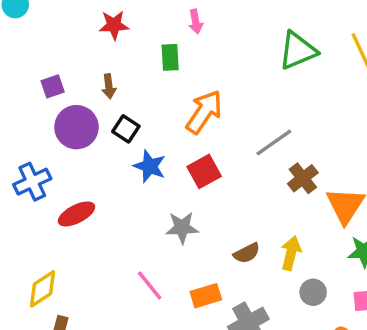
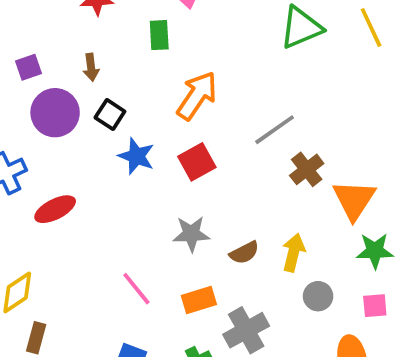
gray star: (182, 228) -> (191, 234), moved

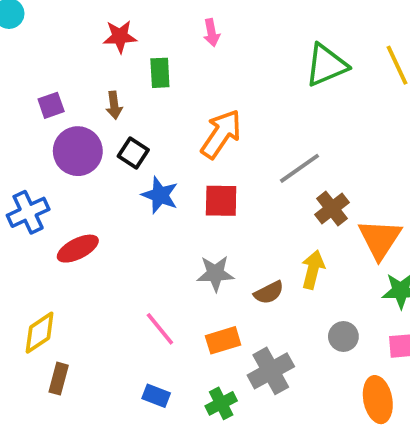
green rectangle: (159, 35) -> (160, 73), moved
red square: (197, 162) -> (221, 201), turned 30
yellow arrow: (293, 253) -> (313, 270), moved

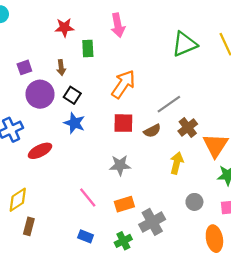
pink arrow: (212, 33) -> (118, 25), size x1.5
blue star: (160, 195) -> (74, 123), moved
brown semicircle: (269, 293) -> (152, 131), moved

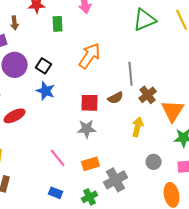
brown arrow: (61, 67) -> (15, 23), moved
gray line: (169, 104) -> (131, 74), turned -60
red square: (123, 123) -> (90, 103), moved

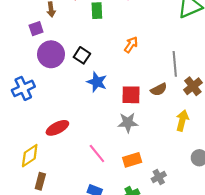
orange arrow: (90, 56) -> (131, 45), size x0.6
blue star: (46, 91) -> (97, 82), moved
red ellipse: (15, 116) -> (57, 128), moved
gray cross: (116, 180) -> (159, 177), size x0.6

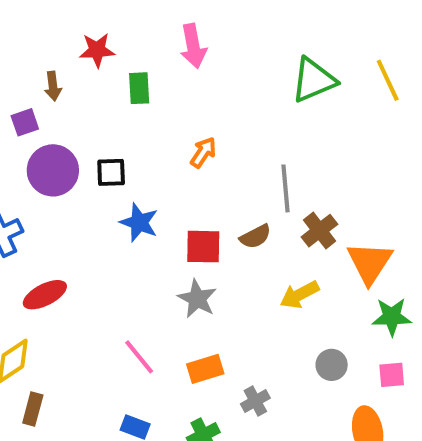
black square: (82, 55) -> (111, 172), turned -35
yellow arrow: (182, 120) -> (299, 295), turned -132
gray star: (128, 123) -> (197, 299), turned 30
red ellipse: (57, 128) -> (45, 295), moved

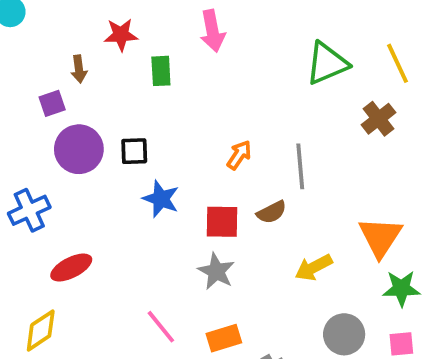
orange arrow: (203, 152) -> (239, 155), moved
brown cross: (320, 231) -> (378, 119), moved
gray circle: (332, 365) -> (344, 334), size x1.4

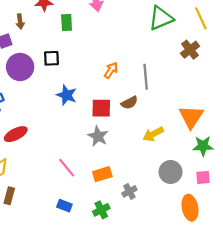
black square: (134, 151) -> (51, 58), moved

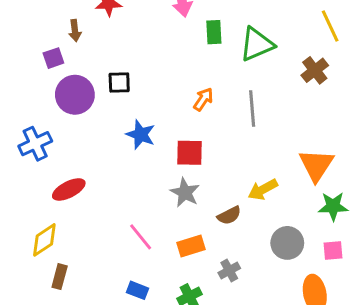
green triangle: (161, 18) -> (257, 44), moved
green rectangle: (67, 23) -> (214, 32), moved
brown semicircle: (129, 103) -> (229, 215), moved

